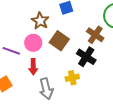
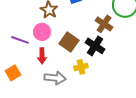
brown square: (59, 41) -> (69, 42), moved
gray arrow: (46, 89) -> (55, 78), turned -70

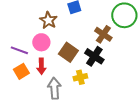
orange square: (13, 73) -> (21, 71), moved
gray arrow: (55, 78) -> (54, 88), turned -100

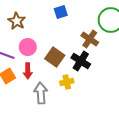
brown star: (48, 20) -> (17, 21), moved

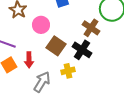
pink circle: (28, 47) -> (41, 25), moved
gray arrow: (41, 93) -> (42, 82), turned 35

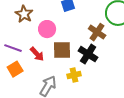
brown square: (56, 46) -> (62, 50), turned -36
red arrow: (29, 60) -> (37, 54), moved, turned -42

